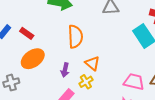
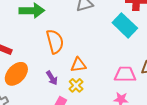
orange triangle: (92, 63) -> (78, 65), turned -35
purple arrow: (65, 70) -> (52, 78), turned -32

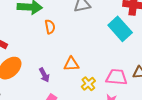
orange semicircle: (55, 41) -> (50, 27), moved, size x0.6
yellow cross: (76, 85) -> (88, 84), moved

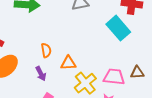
orange semicircle: (50, 27) -> (46, 50), moved
yellow cross: (88, 84) -> (85, 83), size x1.5

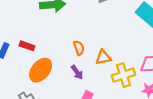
yellow cross: (85, 83) -> (124, 75), turned 30

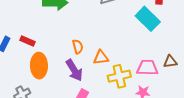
orange ellipse: (41, 70) -> (39, 66), turned -45
purple arrow: (77, 72) -> (74, 70), size x1.5

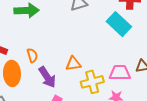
orange semicircle: (78, 47) -> (32, 55), moved

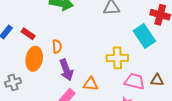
orange triangle: (73, 64) -> (91, 84), moved
yellow cross: (92, 82) -> (117, 58), moved

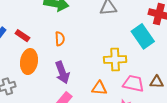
orange semicircle: (57, 46) -> (60, 39), moved
orange triangle: (91, 84) -> (99, 88), moved

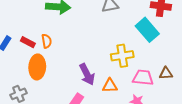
orange semicircle: (60, 39) -> (47, 41), moved
purple arrow: (62, 73) -> (87, 74), moved

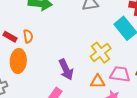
yellow cross: (122, 56) -> (101, 53), turned -30
orange triangle: (110, 86) -> (98, 82), moved

